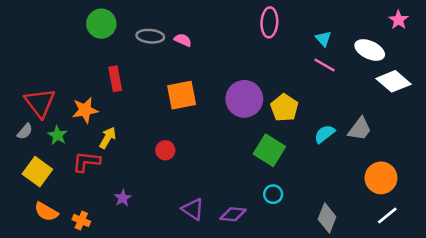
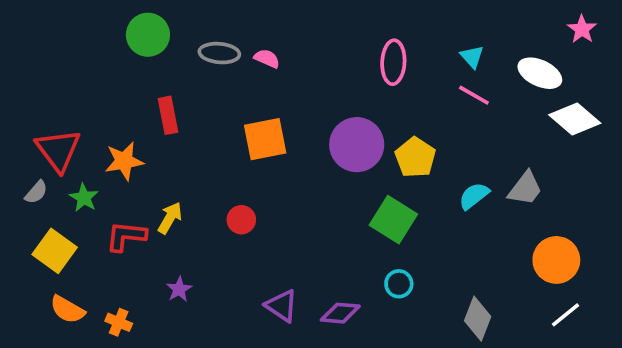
pink ellipse: (269, 22) -> (393, 62), moved
yellow arrow: (108, 138) -> (170, 218), moved

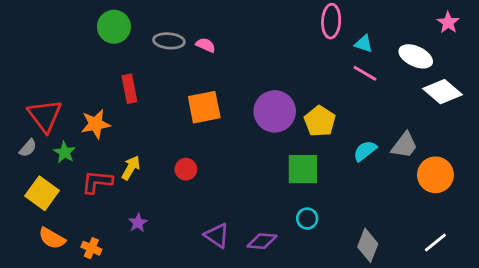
cyan triangle: (472, 57) -> (364, 44), turned -30
pink ellipse: (393, 62) -> (331, 21), moved
green square: (393, 220) -> (303, 169), turned -32
orange circle: (556, 260) -> (435, 175), moved

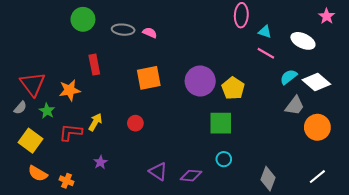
white diamond: (443, 92) -> (316, 82), moved
cyan semicircle: (365, 151) -> (289, 77), moved

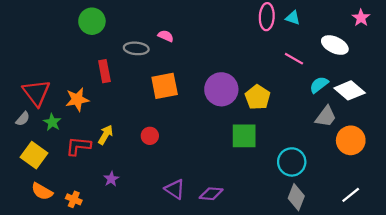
gray ellipse: (123, 30) -> (136, 48), moved
cyan triangle: (265, 32) -> (293, 18), moved
cyan circle: (224, 159) -> (292, 162), moved, size x1.6

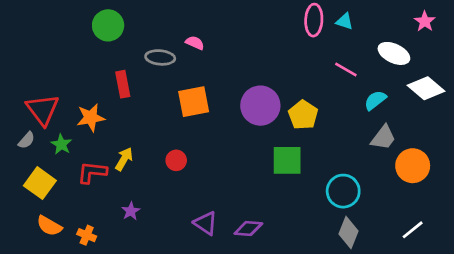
white diamond: (350, 90) -> (426, 88), moved

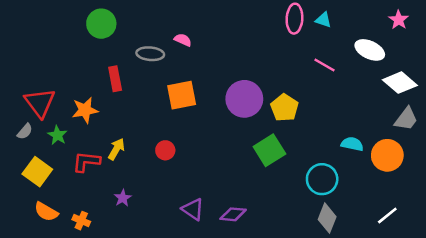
cyan semicircle: (375, 100) -> (352, 144), moved, turned 50
gray trapezoid: (383, 138) -> (406, 119), moved
green square: (287, 160) -> (269, 150), turned -32

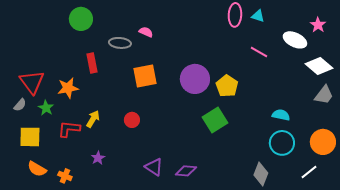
pink star: (399, 20) -> (318, 25), moved
orange circle: (387, 155) -> (323, 142), moved
yellow square: (37, 172) -> (30, 137), turned -35
cyan circle: (322, 179) -> (282, 143), moved

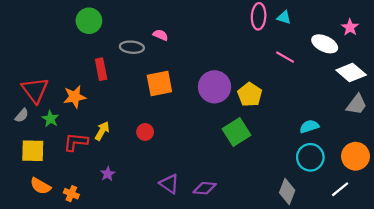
cyan semicircle: (281, 115) -> (309, 126), turned -30

